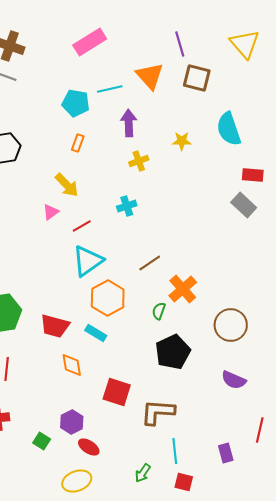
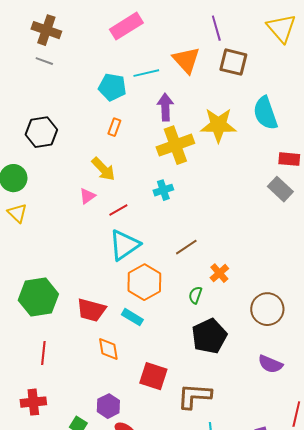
yellow star: (182, 141) -> (218, 125), size x1.8
yellow cross: (139, 161) -> (175, 145), size x1.8
orange cross: (183, 289) -> (219, 273), size x0.7

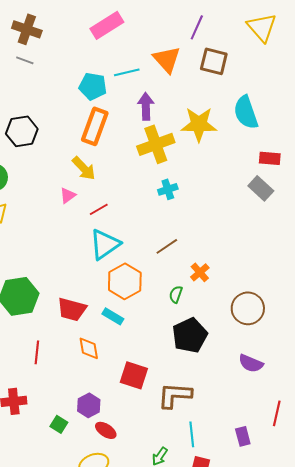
purple line: (216, 28) -> (197, 27), turned 40
orange rectangle: (114, 127) -> (95, 126), size x2.0
cyan cross: (163, 190) -> (168, 189), moved
red line: (43, 353) -> (37, 352), moved

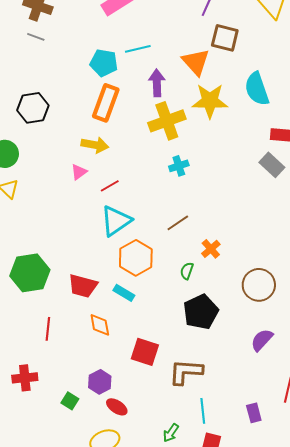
orange triangle: (167, 59) -> (196, 62), moved
yellow arrow: (84, 168) -> (95, 145), turned -36
purple semicircle: (251, 363) -> (262, 340), turned 110

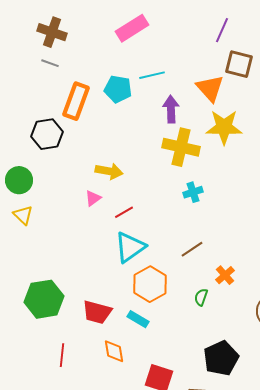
orange rectangle: (106, 103) -> (76, 101), moved
yellow cross: (167, 121) -> (181, 147), turned 33
black pentagon: (201, 312) -> (221, 358), moved

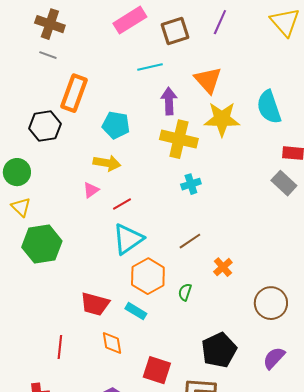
brown square: (239, 64) -> (175, 31), moved, turned -32
cyan pentagon: (118, 89) -> (116, 125), moved
green semicircle: (201, 297) -> (185, 292), moved
green hexagon: (44, 299) -> (42, 244), moved

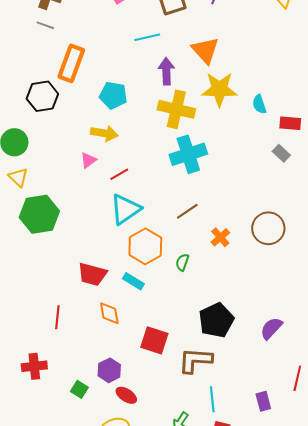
cyan semicircle: (269, 107) -> (259, 104), moved, size x0.6
gray rectangle: (284, 183) -> (281, 153), size x0.7
cyan cross: (191, 184) -> (188, 154), size x1.8
brown circle: (271, 303) -> (268, 228), moved

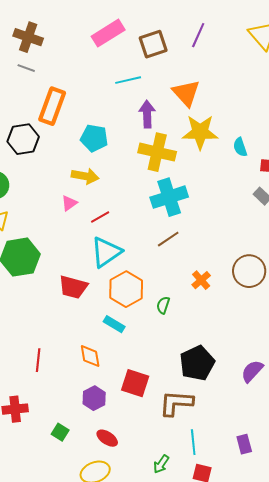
brown line: (187, 211) -> (168, 239), moved
red trapezoid: (92, 274) -> (73, 287), moved
purple hexagon: (109, 370) -> (94, 398), moved

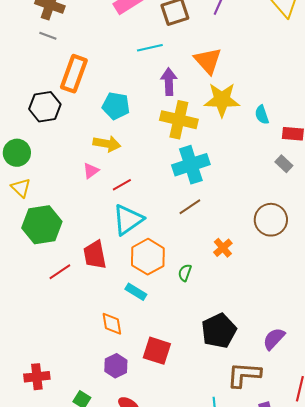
brown circle: (249, 271) -> (271, 220), moved
red trapezoid: (73, 287) -> (95, 255), turned 64
red line: (38, 360) -> (60, 272), moved, turned 50
brown L-shape: (176, 403) -> (244, 375), moved

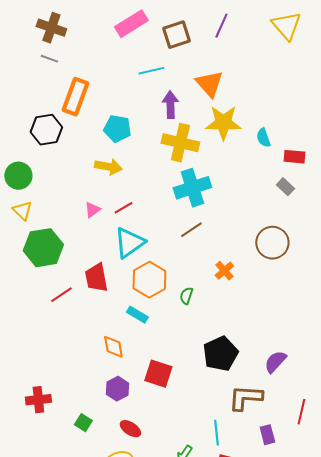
pink triangle: (91, 171) -> (92, 210), moved

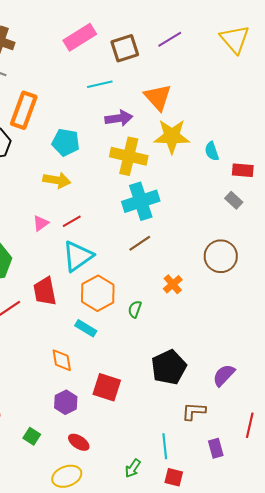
purple line: (221, 26) -> (170, 39), turned 35
purple arrow: (170, 105) -> (119, 118), turned 84
brown L-shape: (245, 398) -> (194, 411), size x0.7

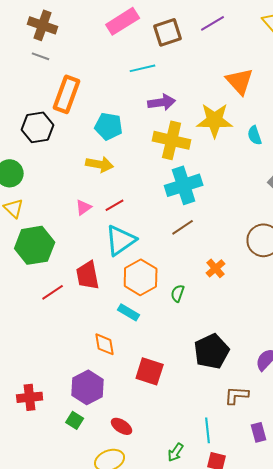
orange triangle: (158, 97) -> (240, 81), moved
purple hexagon: (66, 402) -> (88, 387), moved, size x1.4

